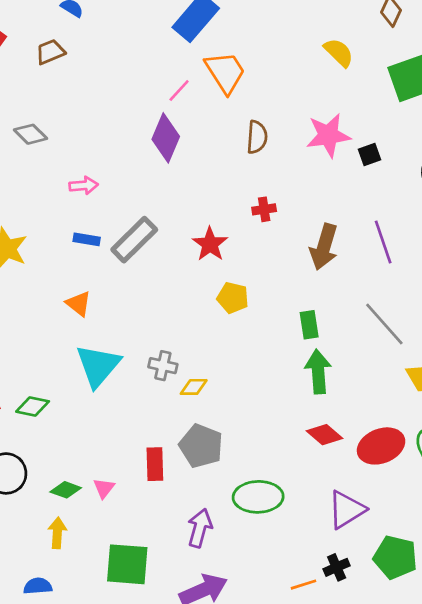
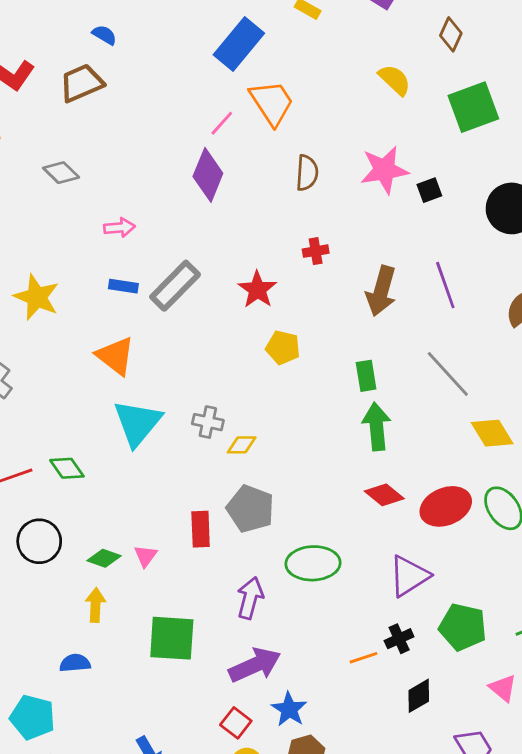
brown trapezoid: (50, 52) -> (82, 83), size x1.4
orange triangle: (79, 304) -> (115, 356), size x1.4
green diamond: (33, 407) -> (67, 468), turned 44

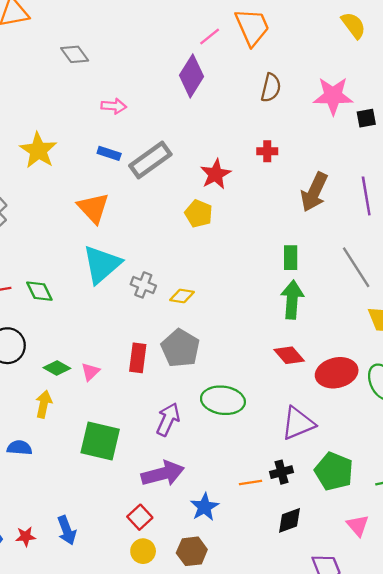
yellow pentagon: (283, 348) -> (199, 214), moved
gray cross: (208, 422) -> (143, 285), moved
blue star: (289, 709) -> (204, 507), moved

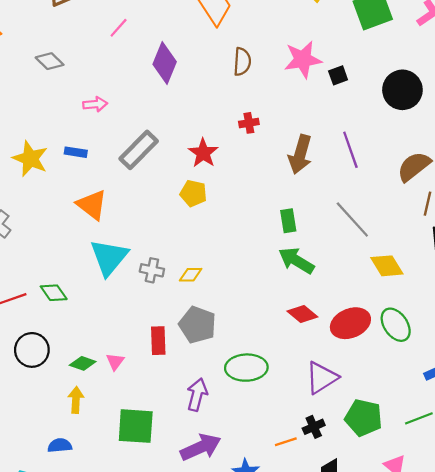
pink line: (210, 37) -> (119, 28), moved
blue rectangle: (109, 153) -> (76, 152), moved
green arrow: (292, 300) -> (296, 261), turned -54

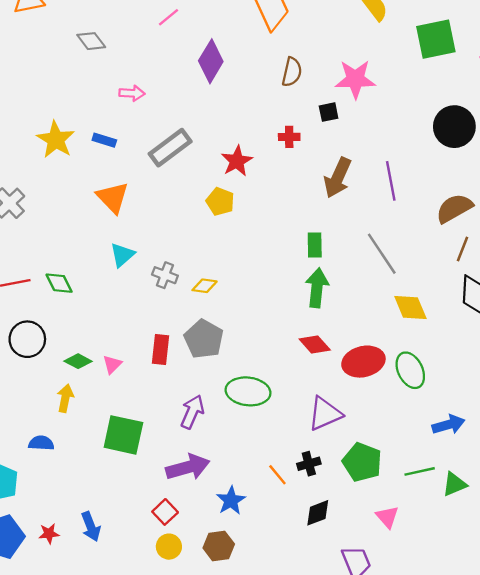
black square: (338, 75) -> (329, 112), moved
cyan triangle: (109, 257) -> (122, 255), size x0.6
green arrow: (296, 261) -> (317, 288), turned 57
orange line: (286, 442) -> (277, 475), turned 60

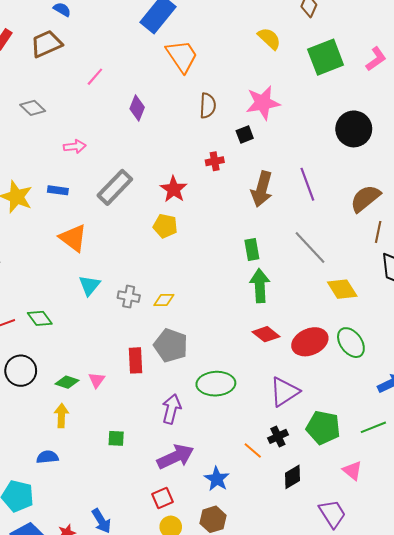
purple diamond: (211, 61) -> (137, 108), size x0.7
green square: (123, 435) -> (116, 438), size x0.5
red square: (165, 512) -> (163, 498), turned 30

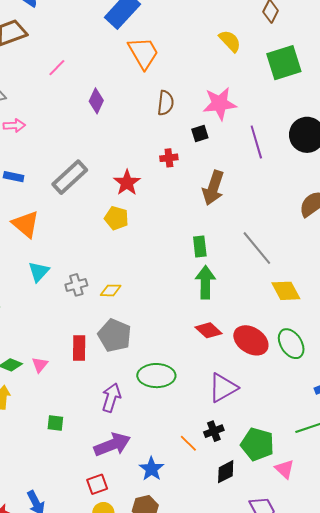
pink arrow: (75, 146) -> (14, 126), moved
purple line: (307, 184) -> (256, 142), moved
gray cross: (129, 297) -> (76, 285), turned -30
red ellipse: (310, 342) -> (251, 340), turned 52
green pentagon: (323, 428) -> (257, 444), moved

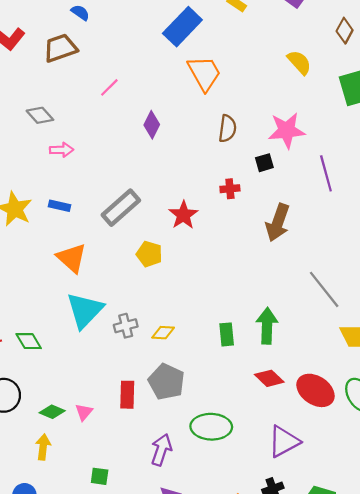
yellow pentagon: (116, 218) -> (149, 254), moved
green rectangle: (200, 247) -> (227, 334), moved
cyan triangle: (39, 272) -> (85, 310), size x1.6

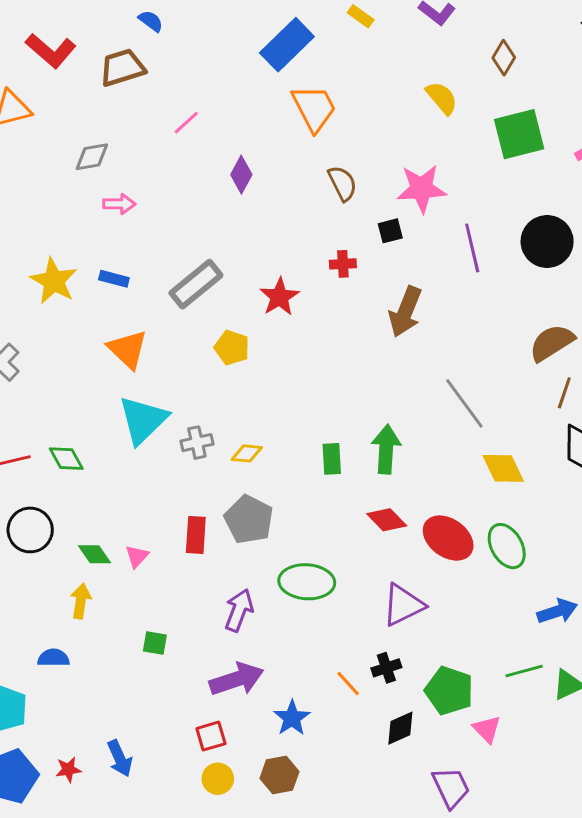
gray diamond: (40, 115) -> (92, 157), turned -60
brown semicircle: (227, 129) -> (342, 183), turned -36
green diamond: (52, 412) -> (94, 554), turned 30

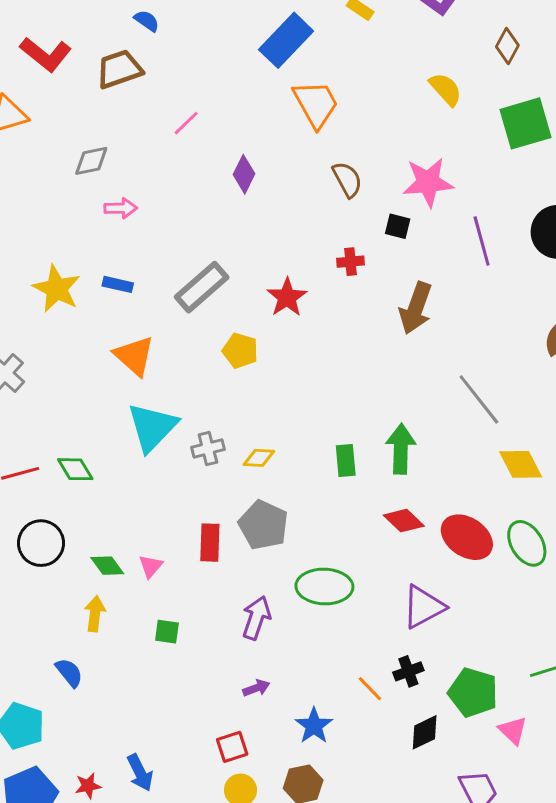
black square: (390, 231) -> (398, 226), turned 30
green square: (155, 643) -> (167, 632), moved
blue semicircle: (54, 658) -> (69, 673), turned 52
purple arrow: (237, 679) -> (256, 688), size x0.5

